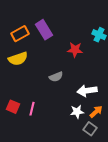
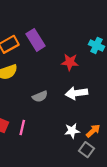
gray semicircle: (56, 77) -> (40, 96), moved
white arrow: (87, 91) -> (77, 93), moved

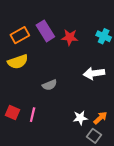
red star: (70, 62) -> (70, 37), moved
white arrow: (77, 93) -> (94, 73), moved

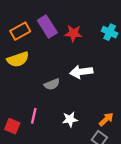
white arrow: (94, 73) -> (81, 72), moved
red square: (12, 113) -> (12, 126), moved
white star: (80, 118) -> (70, 119), moved

